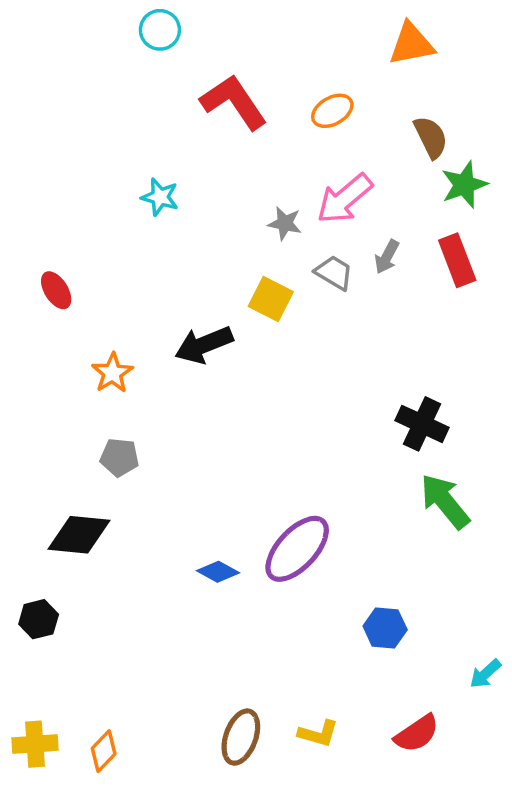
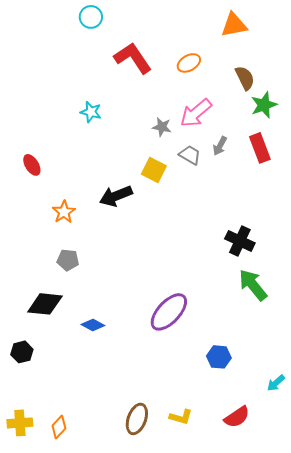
blue diamond: (218, 572) -> (93, 325), moved

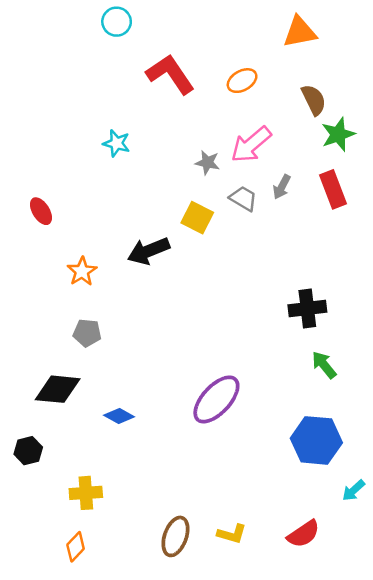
black cross: (240, 241) -> (307, 309), turned -32
green arrow: (253, 285) -> (324, 365), size x0.7
blue hexagon: (219, 357) -> (316, 440), moved, size x1.6
yellow cross: (20, 423) -> (86, 493), moved

